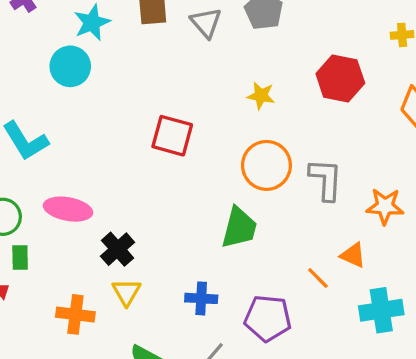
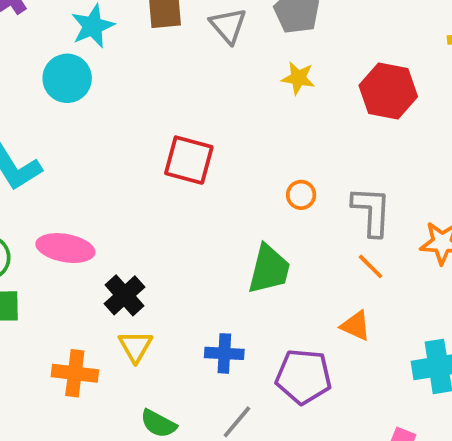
yellow star: (261, 96) -> (298, 78), moved
orange circle: (266, 165) -> (301, 195), size x0.5
orange triangle: (353, 255) -> (356, 326), moved
orange line: (318, 278) -> (371, 266), moved

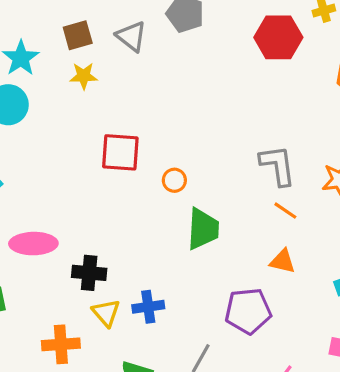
yellow star: (298, 78) -> (84, 76), moved
red hexagon: (388, 91) -> (278, 37), moved
orange circle: (301, 195) -> (174, 180), moved
black cross: (124, 295) -> (89, 273), turned -32
blue cross: (224, 353) -> (148, 307), moved

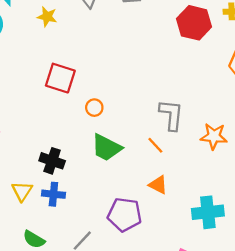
orange line: (285, 211) -> (155, 145), moved
green trapezoid: (203, 229) -> (106, 148), turned 100
black cross: (89, 273) -> (52, 161), moved

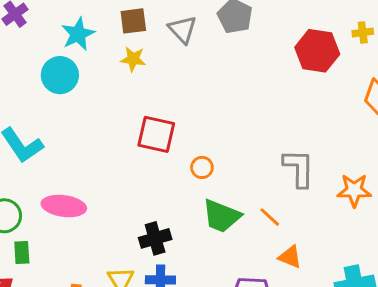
orange line: (155, 145) -> (270, 217), moved
black cross: (52, 161) -> (155, 238), turned -30

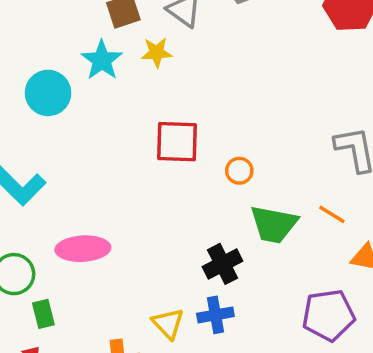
cyan star: (78, 34) -> (102, 60), moved
yellow star: (133, 59) -> (157, 52), moved
black cross: (155, 238) -> (223, 264), moved

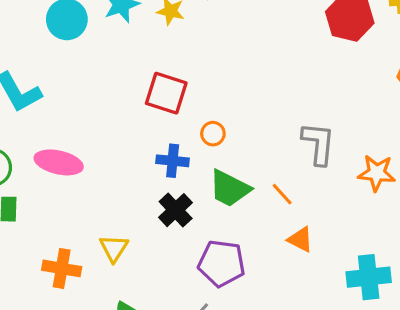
black cross: (223, 264) -> (176, 210), turned -32
blue cross: (215, 315) -> (173, 161), moved
purple pentagon: (328, 315) -> (222, 263), moved

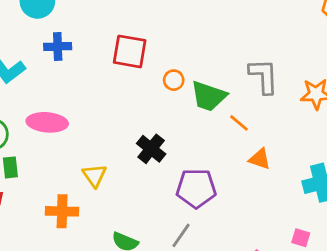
blue cross: (173, 161) -> (58, 46), moved
green trapezoid: (230, 188) -> (209, 96), moved
yellow triangle: (114, 248) -> (94, 176), moved

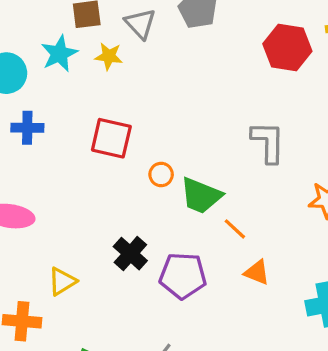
gray L-shape: (264, 76) -> (268, 142), moved
yellow triangle: (94, 176) -> (62, 281), turned 30
purple pentagon: (196, 188) -> (183, 276), moved

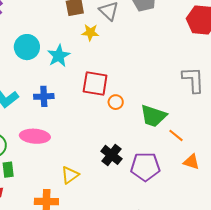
cyan star: (59, 54) -> (59, 56), moved
blue cross: (27, 128) -> (44, 96), moved
orange circle: (161, 174) -> (116, 102), moved

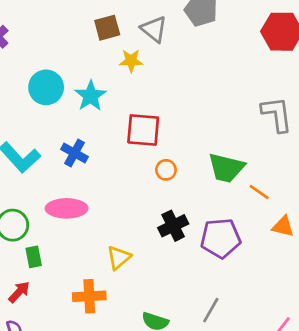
blue cross: (44, 96) -> (74, 153), turned 36
orange circle: (116, 102) -> (166, 170), moved
black cross: (111, 155) -> (173, 226), turned 30

